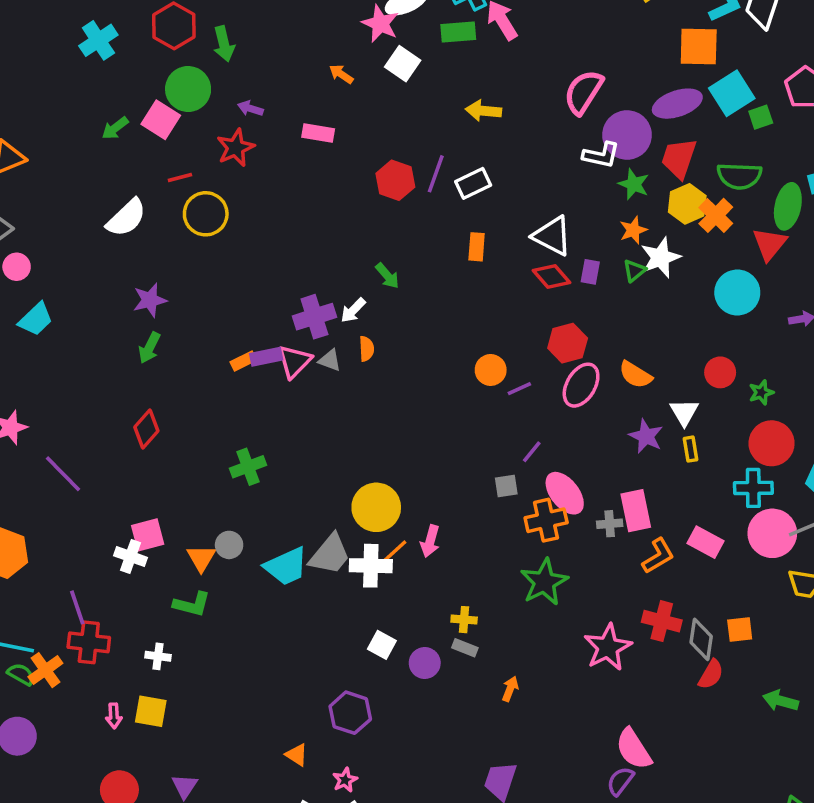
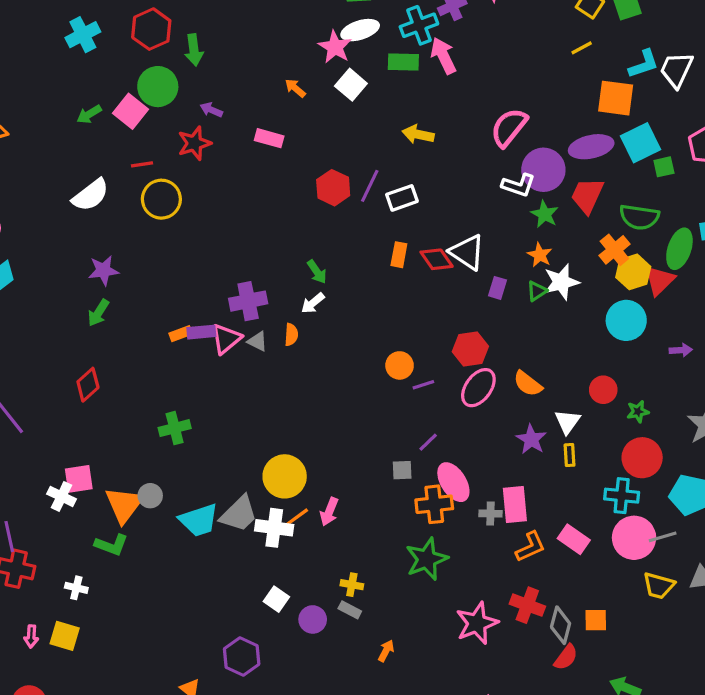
yellow hexagon: (687, 204) -> (633, 272), moved
orange star: (633, 230) -> (540, 255), turned -30
red diamond: (552, 277) -> (437, 259), moved
white arrow: (353, 310) -> (313, 303), moved
orange triangle: (201, 558) -> (124, 505), size x1.5

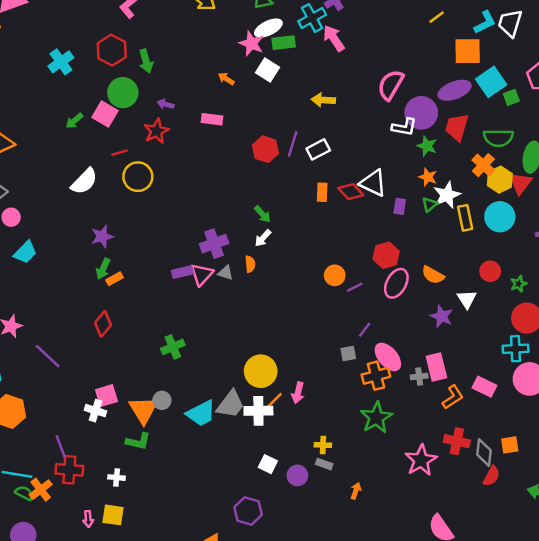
green rectangle: (403, 62) -> (284, 43), moved
orange rectangle: (181, 334) -> (115, 279), moved
yellow rectangle: (570, 455) -> (465, 218), moved, size x1.5

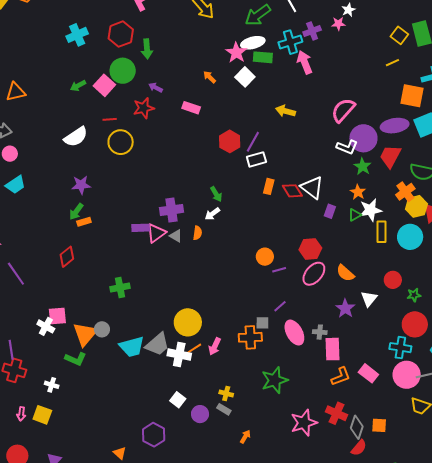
white rectangle: (318, 149) -> (256, 159), moved
orange cross: (376, 376) -> (250, 337), moved
gray cross: (419, 377) -> (320, 332), moved

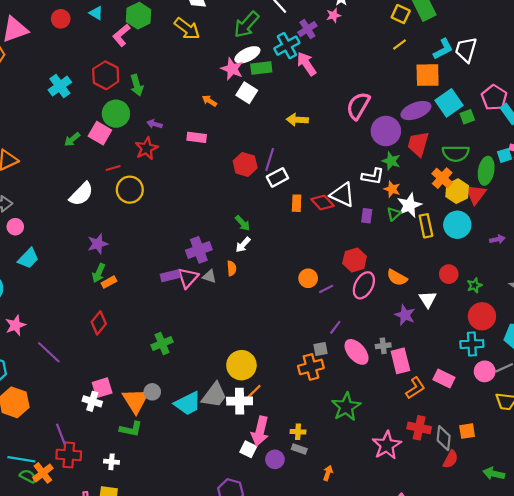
white L-shape: (347, 147) -> (373, 176), moved
pink arrow: (215, 346) -> (260, 431), moved, size x1.5
pink circle: (407, 375) -> (485, 371), size x0.7

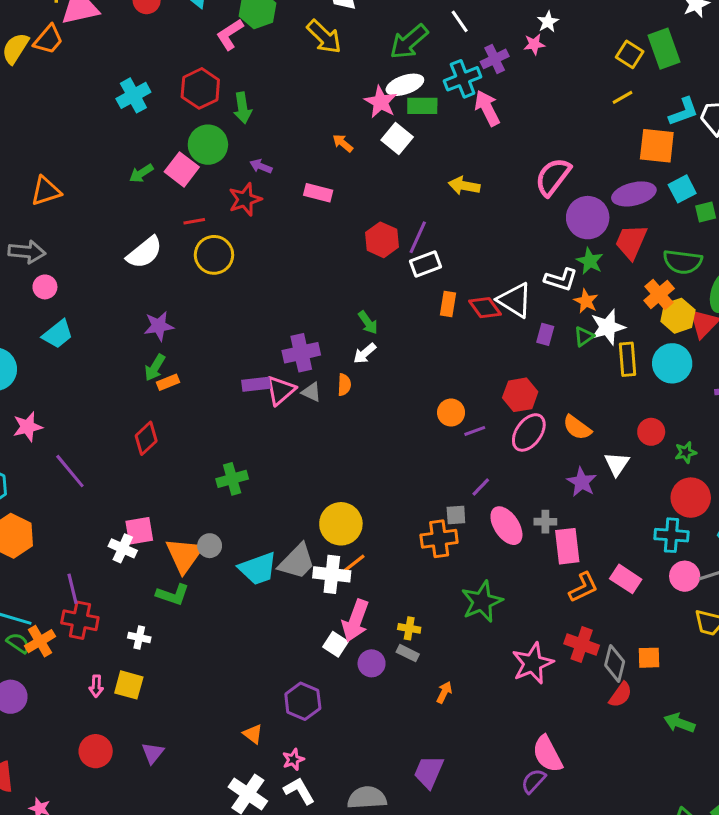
cyan square: (449, 103) -> (682, 189), size x0.7

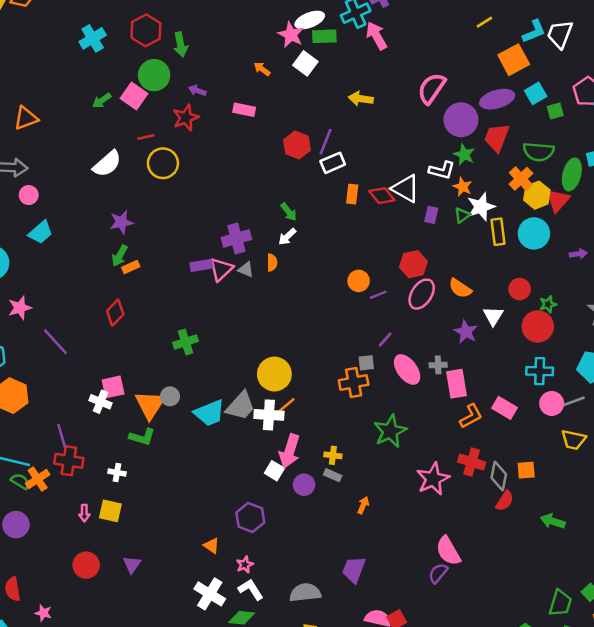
orange square: (657, 146) -> (514, 60), turned -32
red circle: (691, 498) -> (538, 326), moved

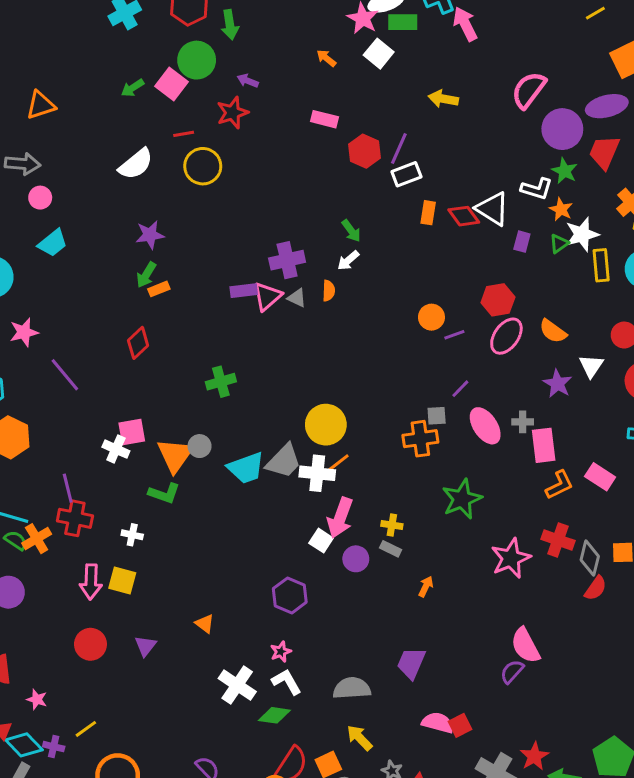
pink rectangle: (244, 110) -> (324, 119), moved
pink arrow: (84, 513) -> (91, 582), size x1.6
orange triangle: (212, 546) -> (205, 624), moved

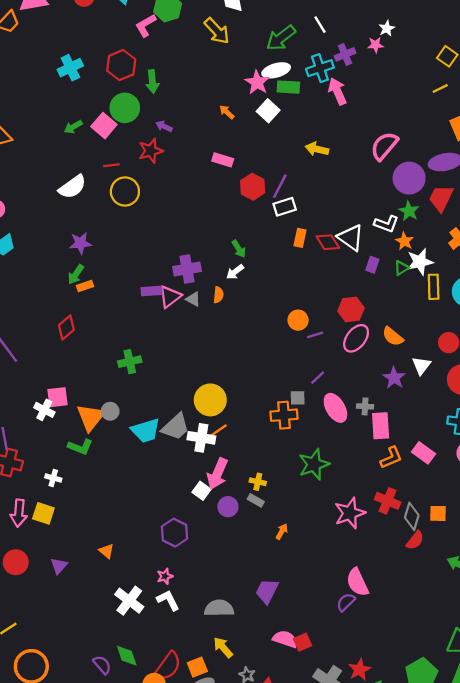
green diamond: (274, 715) -> (127, 656), moved, turned 60

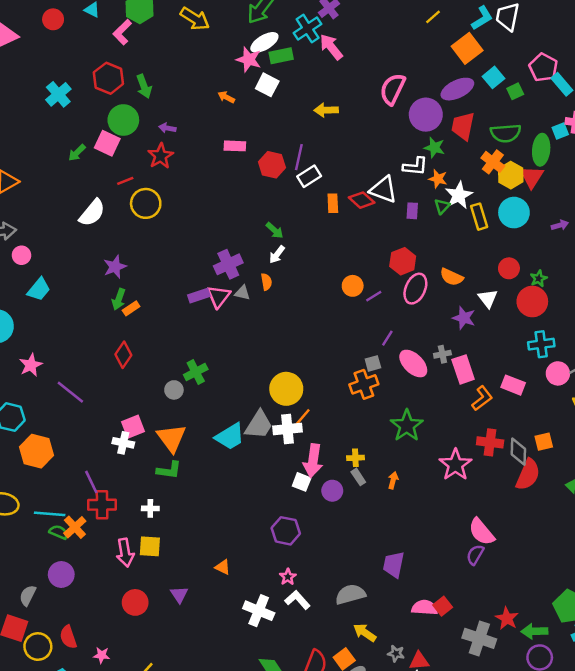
gray circle: (110, 411) -> (174, 390), moved
gray rectangle: (256, 500) -> (358, 477), turned 42
orange arrow: (282, 531) -> (393, 480), moved
red semicircle: (415, 540) -> (528, 475), size x1.5

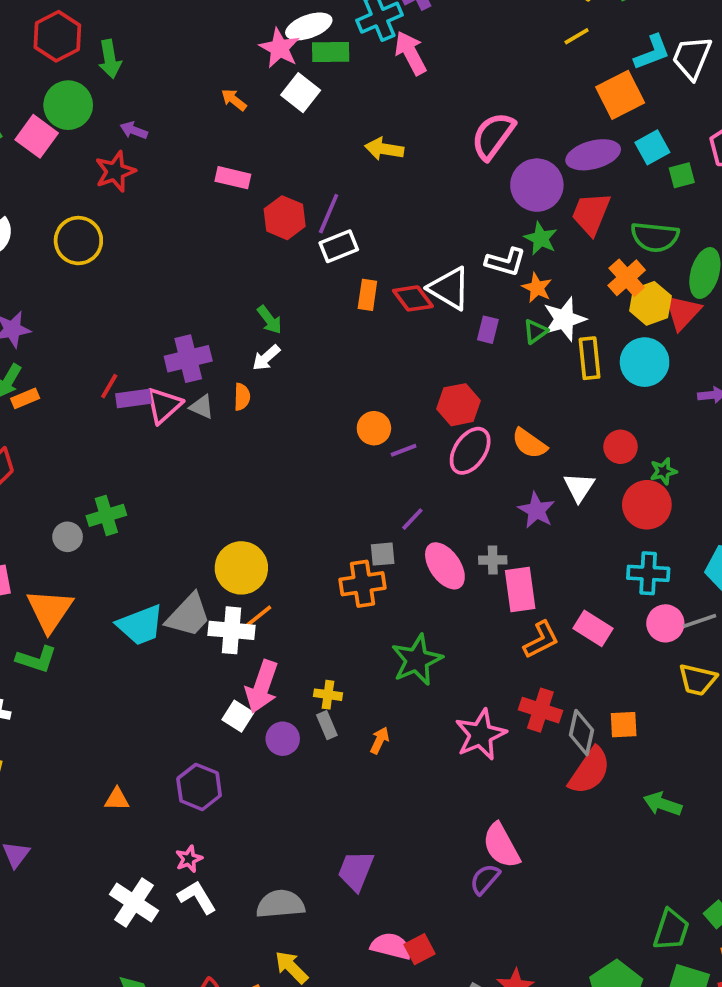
red line: (125, 181) -> (109, 386), moved, turned -49
orange triangle: (223, 567) -> (117, 799), moved, turned -35

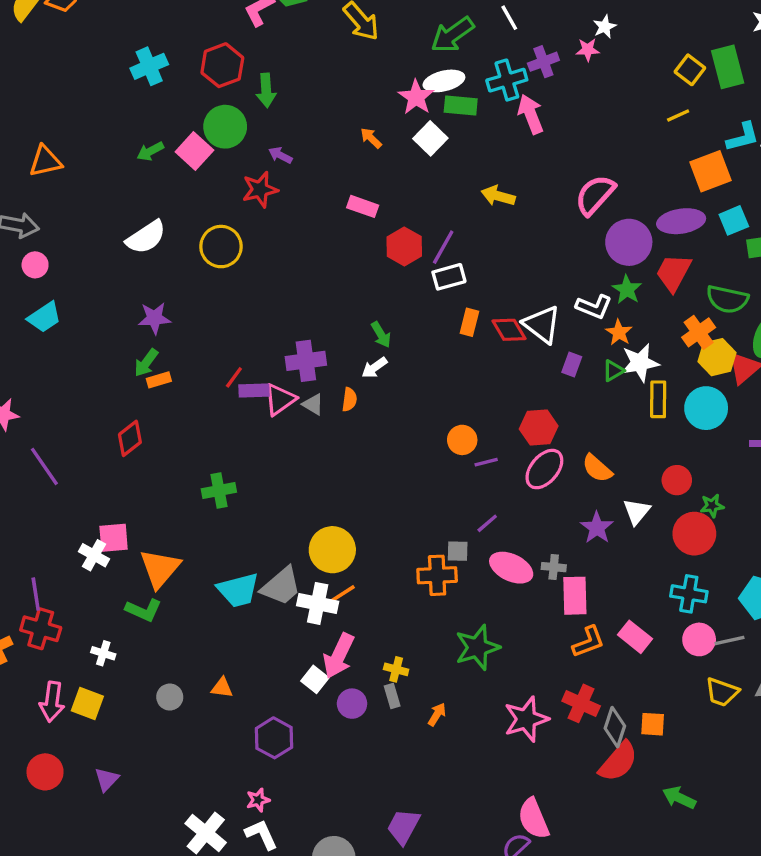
gray circle: (68, 537) -> (170, 697), moved
pink ellipse: (445, 566) -> (511, 568), turned -36
orange triangle: (117, 799) -> (222, 688), moved

